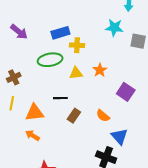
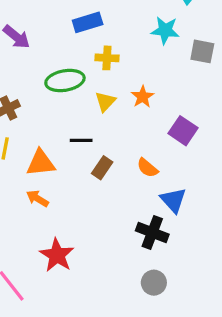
blue rectangle: (60, 33) -> (88, 22), moved
yellow triangle: (76, 73) -> (105, 102), turned -40

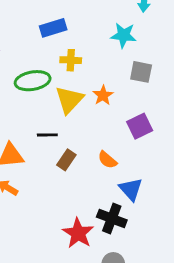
gray square: (202, 51) -> (141, 72), moved
yellow triangle: (105, 102) -> (69, 100), size x1.5
purple square: (183, 131) -> (140, 126), turned 30
red star: (57, 255) -> (78, 233), moved

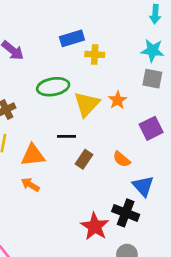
cyan star: (124, 35) -> (152, 50), moved
yellow cross: (71, 60) -> (95, 54), moved

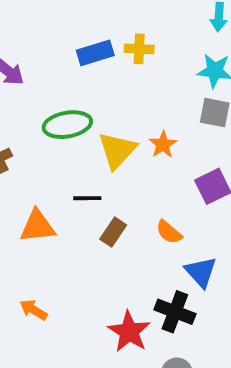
yellow cross: (95, 54) -> (139, 49), moved
orange arrow: (30, 185) -> (34, 310), moved

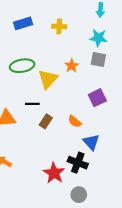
blue rectangle: (95, 53) -> (23, 23), moved
orange star: (163, 144) -> (72, 66), moved

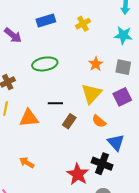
yellow cross: (59, 26) -> (83, 24), turned -32
gray square: (98, 60) -> (123, 67), moved
yellow triangle: (48, 79) -> (91, 94), moved

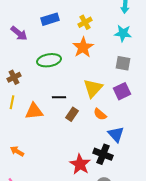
orange star: (96, 64) -> (83, 47), moved, size x1.5
orange arrow: (27, 163) -> (17, 151), moved

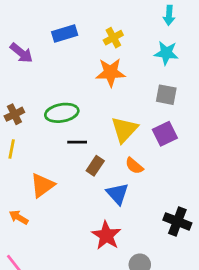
orange star: (83, 47) -> (111, 72), turned 30
green ellipse: (49, 60) -> (62, 113), moved
orange triangle: (34, 111) -> (42, 185), moved, turned -30
blue triangle: (116, 134) -> (117, 194), moved
black cross: (103, 154) -> (177, 221), moved

